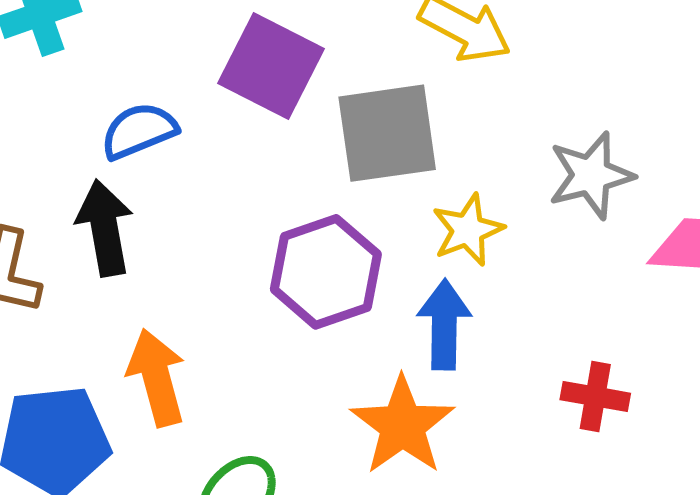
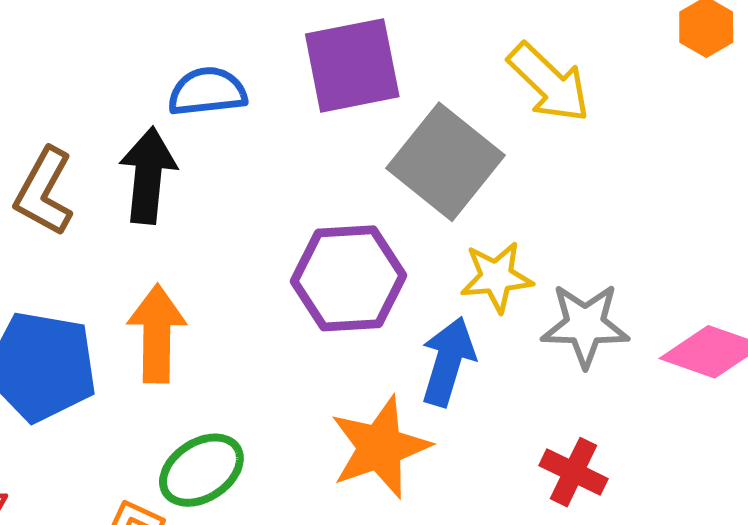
purple square: (271, 66) -> (352, 65), turned 36
gray square: (387, 133) -> (445, 162), turned 31
gray star: (591, 175) -> (585, 325), moved

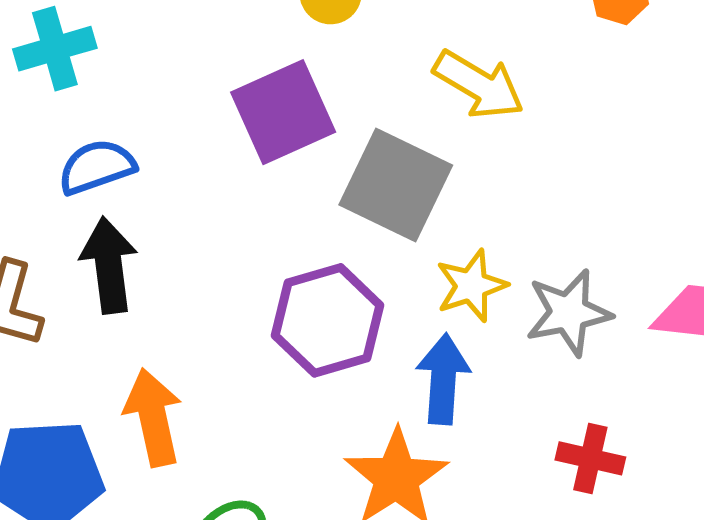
blue semicircle: (207, 92) -> (97, 167), moved

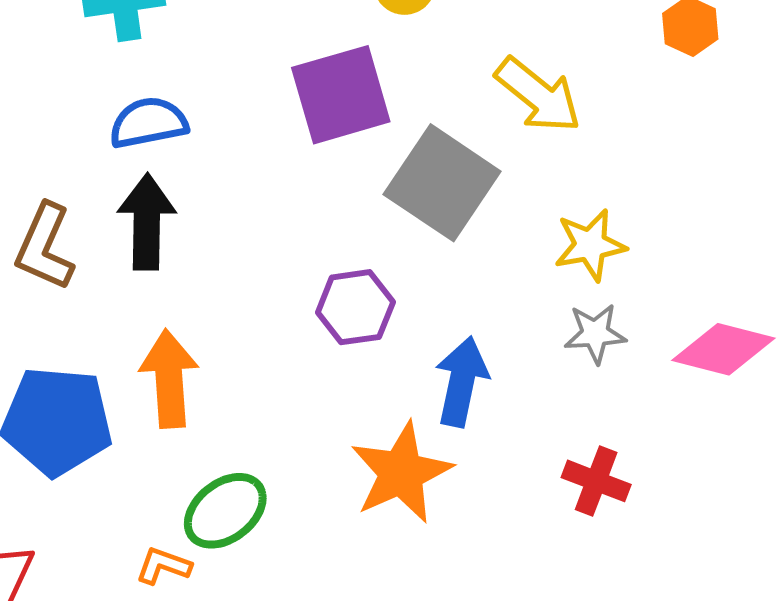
yellow star: (471, 286) -> (590, 245), moved
gray star: (569, 313) -> (595, 334), size x0.7
purple hexagon: (328, 320) -> (355, 307), size x0.7

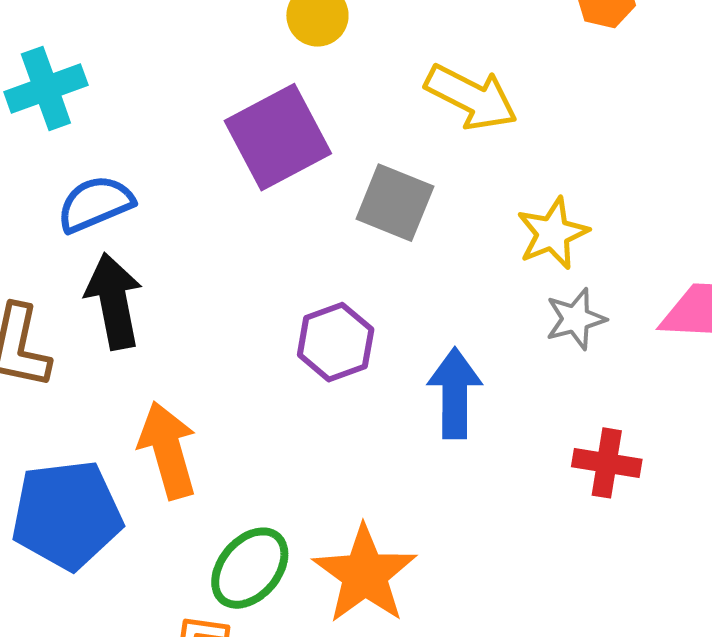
gray square: (442, 183) -> (395, 203), size x0.7
orange star: (401, 473) -> (365, 574), moved

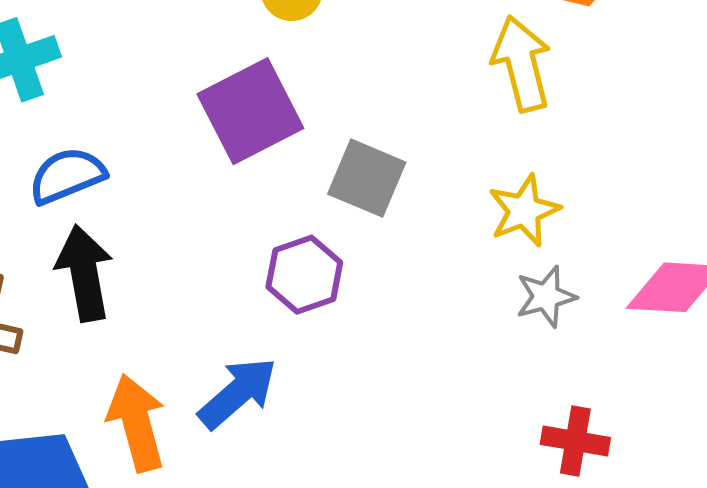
yellow arrow: (471, 97) -> (522, 64), moved, turned -132
purple hexagon: (336, 342) -> (304, 275), moved
blue arrow: (455, 393) -> (238, 393), moved, turned 48

